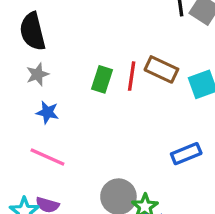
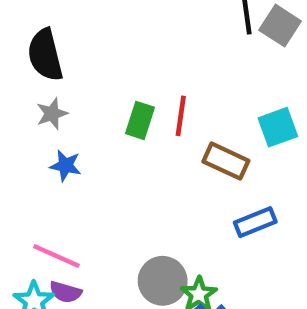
brown rectangle: (161, 69) -> (226, 161), moved
pink line: (47, 157) -> (56, 256), moved

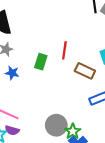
green rectangle: (140, 120) -> (41, 62), moved

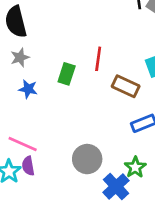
purple semicircle: (12, 130) -> (28, 166), turned 64
green star: (73, 131) -> (135, 167), moved

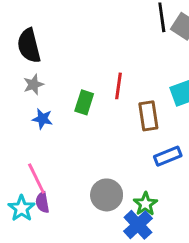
brown rectangle: (126, 86) -> (148, 116), turned 56
pink line: (23, 144) -> (36, 179), turned 40
green star: (135, 167) -> (145, 204), moved

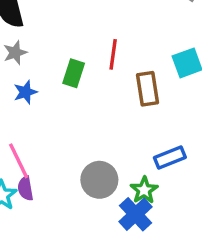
blue star: (42, 119) -> (25, 92), turned -30
blue rectangle: (168, 156) -> (170, 157), moved

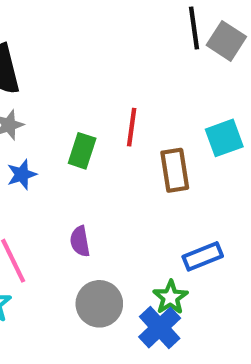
gray circle: (99, 180) -> (99, 304), moved
purple semicircle: (25, 188) -> (80, 241), moved

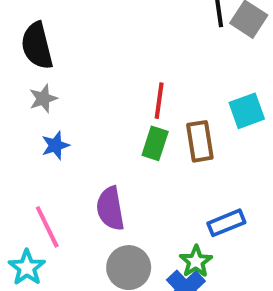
green rectangle: (82, 151) -> (155, 143), moved
purple semicircle: (80, 241) -> (110, 209), size x1.5

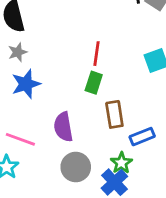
brown rectangle: (200, 141) -> (114, 114), moved
blue star: (55, 145) -> (26, 84), size x1.5
pink line: (47, 227) -> (20, 139), turned -44

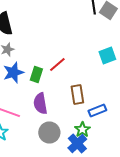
red line: (96, 54) -> (57, 64), moved, turned 42
green rectangle: (94, 83) -> (36, 74), moved

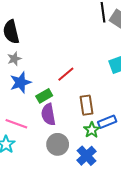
green rectangle: (36, 74) -> (44, 96), moved, turned 42
green star: (82, 130) -> (92, 130), moved

